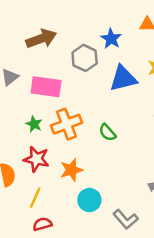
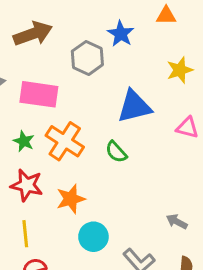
blue triangle: (123, 78) -> (134, 106), moved
orange cross: (67, 124) -> (65, 141), turned -36
yellow line: (35, 198) -> (25, 234), turned -30

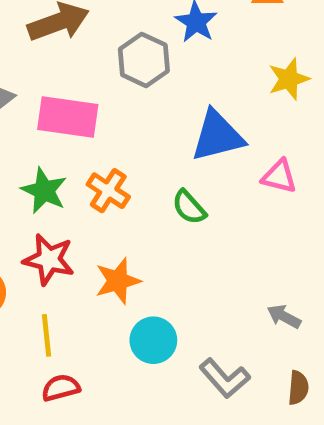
pink triangle: (187, 128) -> (279, 176), moved
green star: (24, 141) -> (44, 191), size x1.4
orange cross: (65, 141) -> (108, 191), size x0.7

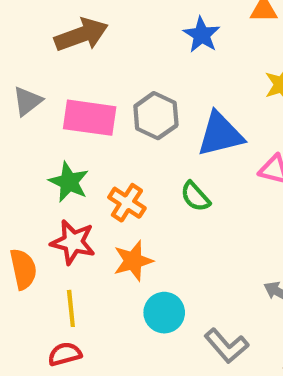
gray hexagon: (144, 60) -> (156, 116), moved
orange cross: (108, 191) -> (127, 203), moved
red semicircle: (61, 388) -> (65, 354), moved

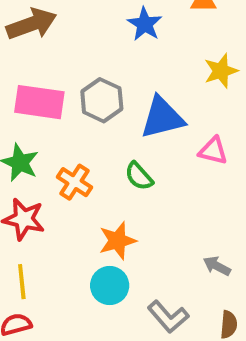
orange star: (133, 261) -> (117, 241), moved

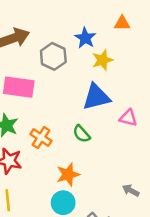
yellow star: (221, 71) -> (102, 60), moved
gray hexagon: (102, 100) -> (53, 56), moved

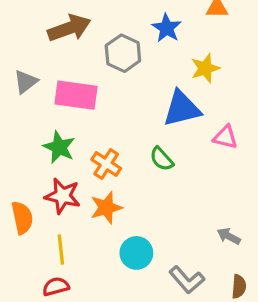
yellow star: (102, 60) -> (205, 68), moved
orange star: (68, 174) -> (106, 208), moved

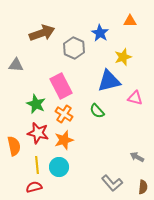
gray triangle: (26, 82) -> (16, 65), turned 42
pink rectangle: (76, 95) -> (61, 86), moved, turned 55
cyan circle: (136, 253) -> (59, 167), moved

